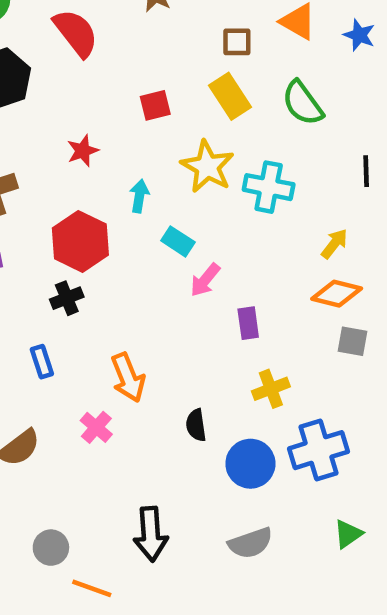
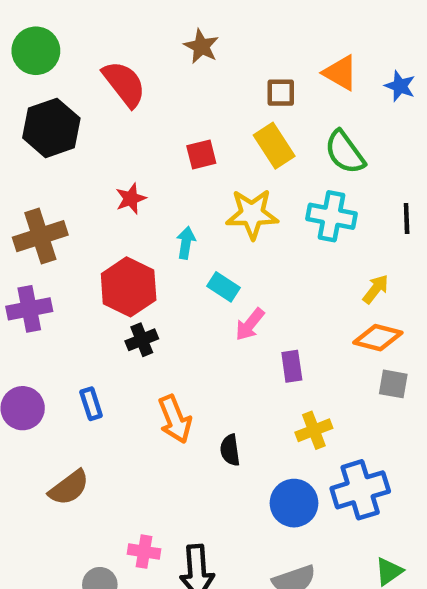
yellow star: (207, 167) -> (252, 214), turned -30
cyan cross: (269, 187) -> (332, 216), moved
black cross: (67, 298) -> (142, 340), moved
black semicircle: (196, 425) -> (230, 450), moved
pink cross: (96, 427) -> (144, 552), moved, turned -32

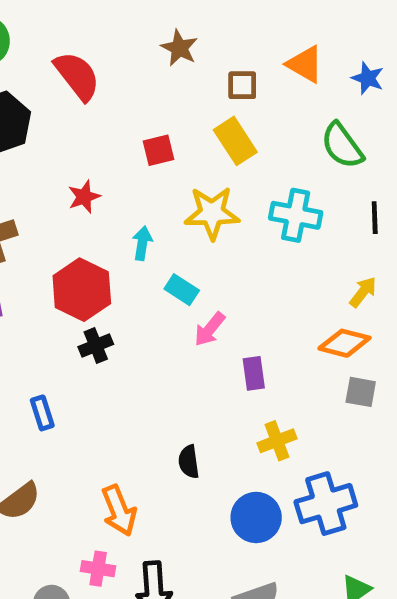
brown star: (201, 46) -> (179, 48), moved
green semicircle: (345, 152) -> (342, 146), moved
yellow arrow: (376, 289) -> (363, 292), moved
orange arrow: (175, 419) -> (119, 511), moved

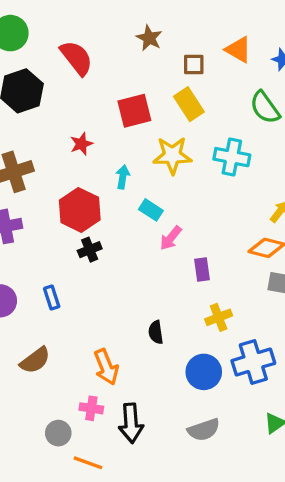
red square: (158, 150) -> (134, 111), size x1.5

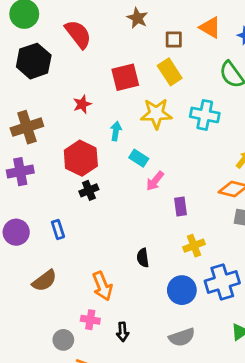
black arrow: (131, 423) -> (123, 332), size x0.6

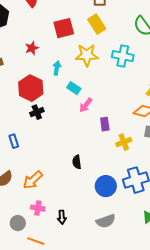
yellow cross: (194, 246) -> (124, 142), moved
orange arrow: (102, 286) -> (33, 180), moved, turned 70

